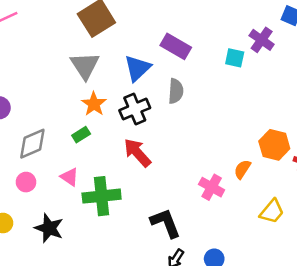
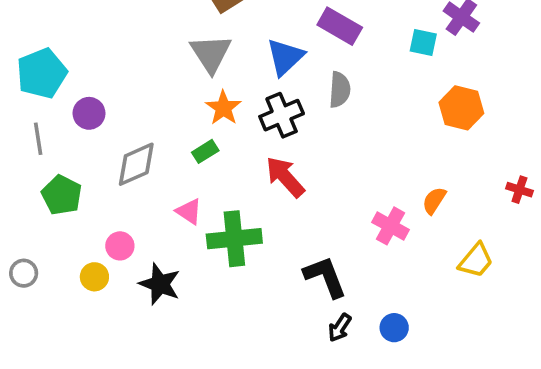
orange hexagon: (274, 145) -> (461, 108), moved
pink circle: (26, 182) -> (120, 246), moved

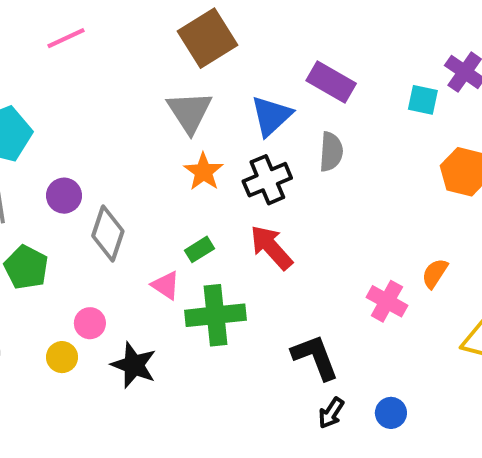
purple circle: (89, 113) -> (64, 196), moved
green rectangle: (205, 151) -> (200, 249), moved
gray diamond: (136, 164) -> (108, 233), turned -48

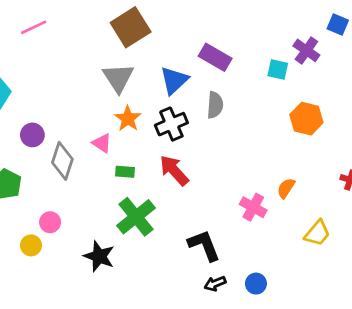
green rectangle: (200, 249) -> (125, 172), turned 36
pink triangle: (166, 285) -> (102, 143), moved
green cross: (216, 315) -> (136, 217), turned -33
black star: (134, 365) -> (99, 256), moved
black arrow: (331, 413) -> (215, 284), turned 35

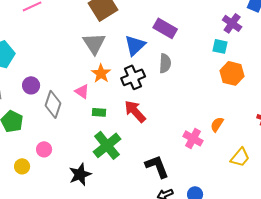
cyan square: (278, 70) -> (220, 46), moved
yellow circle: (31, 245) -> (22, 166), moved
black star: (99, 256) -> (80, 174), turned 30

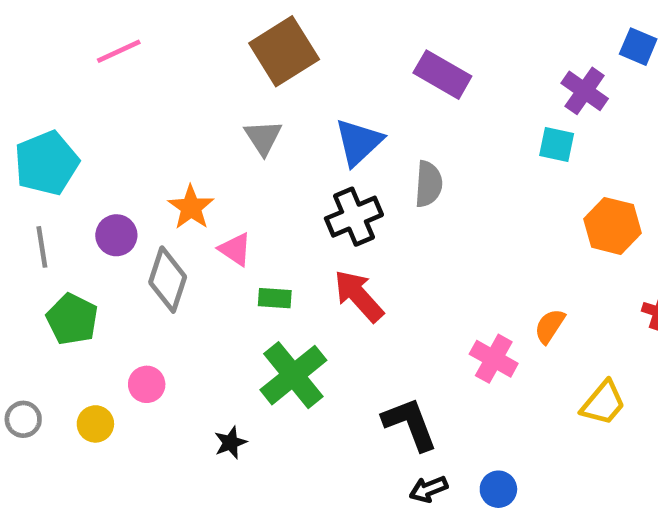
purple rectangle: (165, 28) -> (442, 75), moved
gray triangle: (94, 43) -> (263, 137), size x0.7
orange star: (101, 73) -> (191, 207), moved
orange hexagon: (232, 73) -> (613, 226), moved
black star: (80, 174) -> (231, 443), size x0.6

